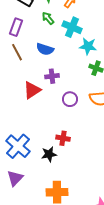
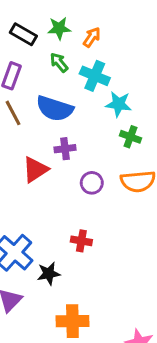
blue semicircle: (45, 49) -> (55, 109), size x1.4
black star: (49, 154) -> (49, 274), moved

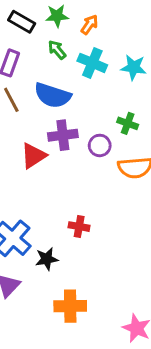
cyan star: (119, 104) -> (134, 67), moved
purple cross: (65, 149) -> (63, 135), size x1.4
purple circle: (92, 183) -> (100, 145), moved

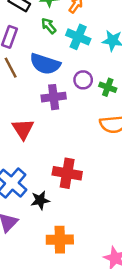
purple circle: (100, 145) -> (83, 80), moved
red triangle: (33, 156) -> (23, 129), moved, turned -30
red cross: (79, 227) -> (67, 173), size x1.6

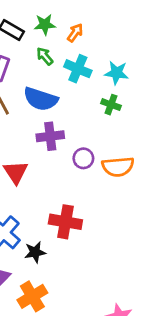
purple circle: (83, 80) -> (83, 158), moved
green cross: (108, 87) -> (111, 105), moved
orange cross: (60, 240) -> (32, 296), moved, turned -30

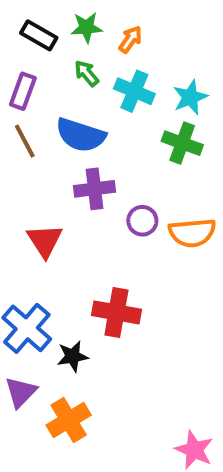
cyan star: (117, 73) -> (190, 97), turned -30
green cross: (111, 105) -> (182, 143), size x1.4

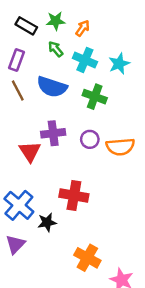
green cross: (182, 143) -> (95, 97), moved
purple cross: (95, 189) -> (53, 133), moved
orange cross: (69, 420) -> (87, 258), moved, turned -30

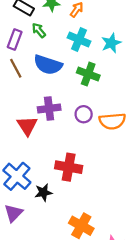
green arrow: (56, 49) -> (39, 30), moved

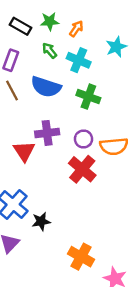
green arrow: (39, 30) -> (50, 50), moved
cyan star: (111, 43) -> (116, 47), moved
red cross: (69, 167) -> (82, 169), moved, turned 30

